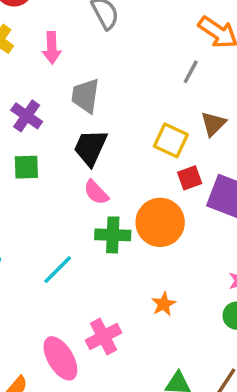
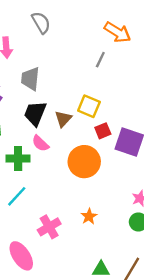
brown triangle: (213, 124) -> (63, 119), moved
green cross: (113, 235) -> (18, 159), moved
pink cross: (104, 337) -> (49, 227), moved

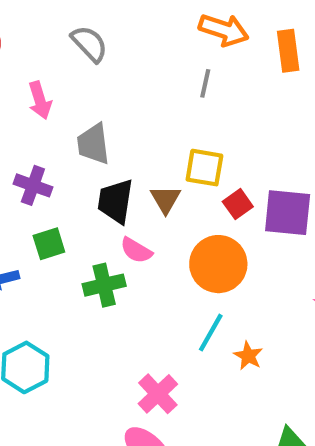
cyan line: (17, 196) -> (211, 333), moved
pink cross: (49, 227) -> (158, 394), moved

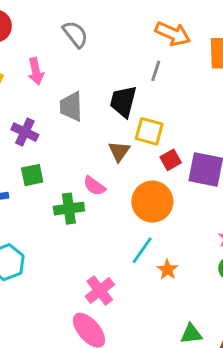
black trapezoid: (115, 201) -> (123, 102), moved

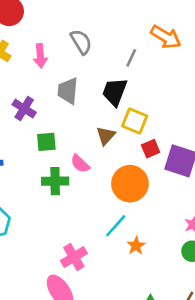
gray semicircle: (75, 34) -> (81, 42), moved
gray line: (156, 71) -> (131, 58), moved
green square: (32, 175) -> (46, 142), moved

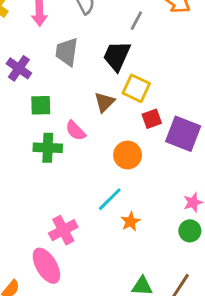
orange circle: (130, 184) -> (128, 155), size x0.7

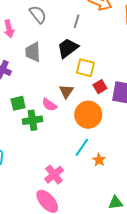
black trapezoid: (117, 56) -> (68, 48), turned 40
brown triangle: (105, 102) -> (66, 91), moved
green square: (41, 105) -> (18, 103), moved
orange circle: (128, 155) -> (88, 115), size x1.4

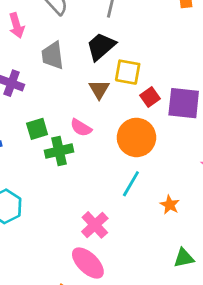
brown triangle: (66, 91) -> (99, 89), moved
orange star: (99, 160) -> (170, 205), moved

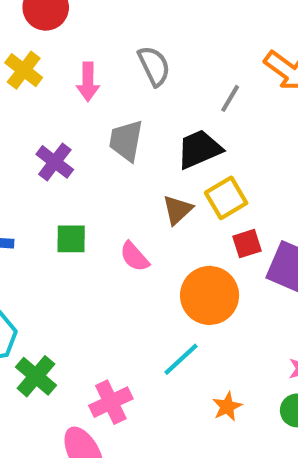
yellow square: (128, 72) -> (226, 198), turned 32
green cross: (59, 151) -> (36, 376), moved, turned 36

